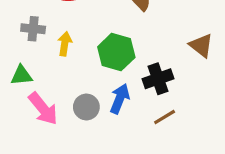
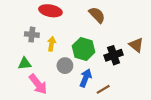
black cross: (158, 79) -> (114, 55), moved
gray circle: (86, 107) -> (65, 66), moved
brown line: (165, 117) -> (103, 89), moved

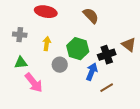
gray cross: (32, 35) -> (20, 35), moved
blue arrow: (86, 78) -> (92, 72), moved
brown line: (103, 89) -> (107, 88), moved

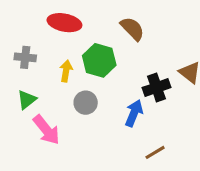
green hexagon: (78, 49) -> (99, 60), moved
green triangle: (21, 63) -> (27, 100), turned -32
brown line: (107, 88) -> (155, 152), moved

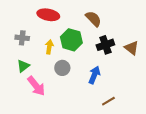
black cross: (157, 88) -> (105, 45), moved

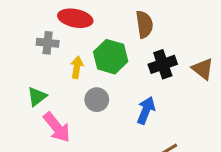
brown semicircle: (93, 19) -> (144, 24), turned 36
gray cross: (22, 38) -> (48, 43), moved

